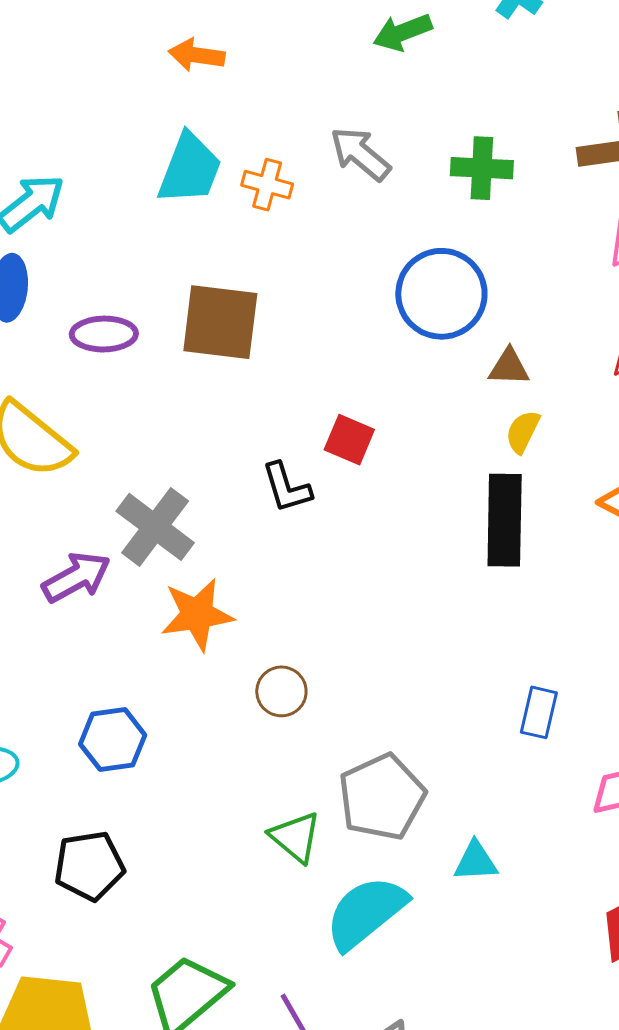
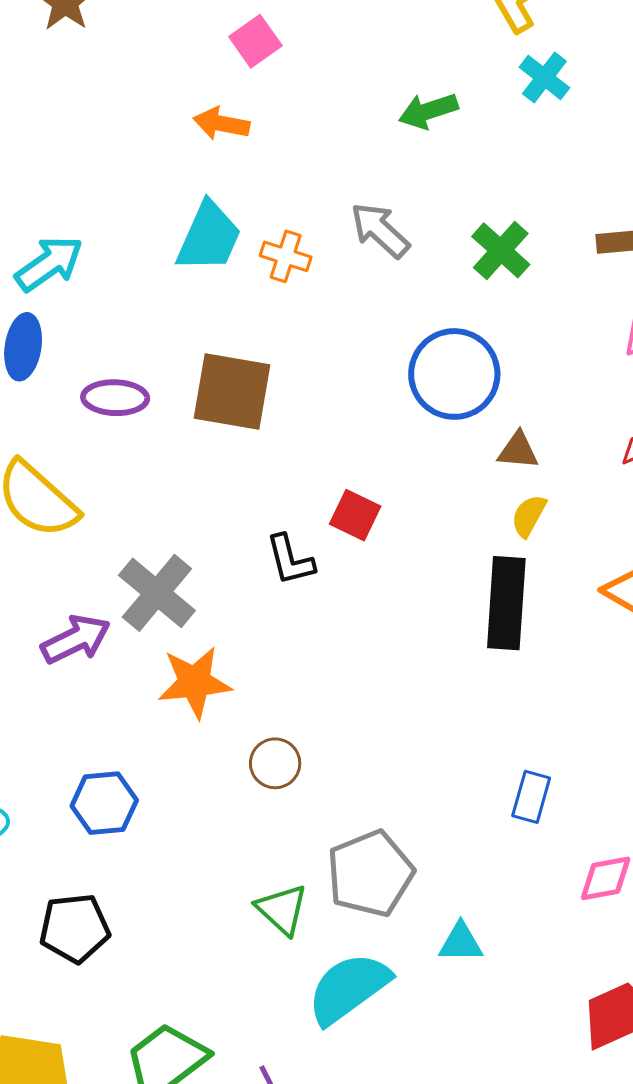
green cross: (482, 168) -> (501, 250), turned 36

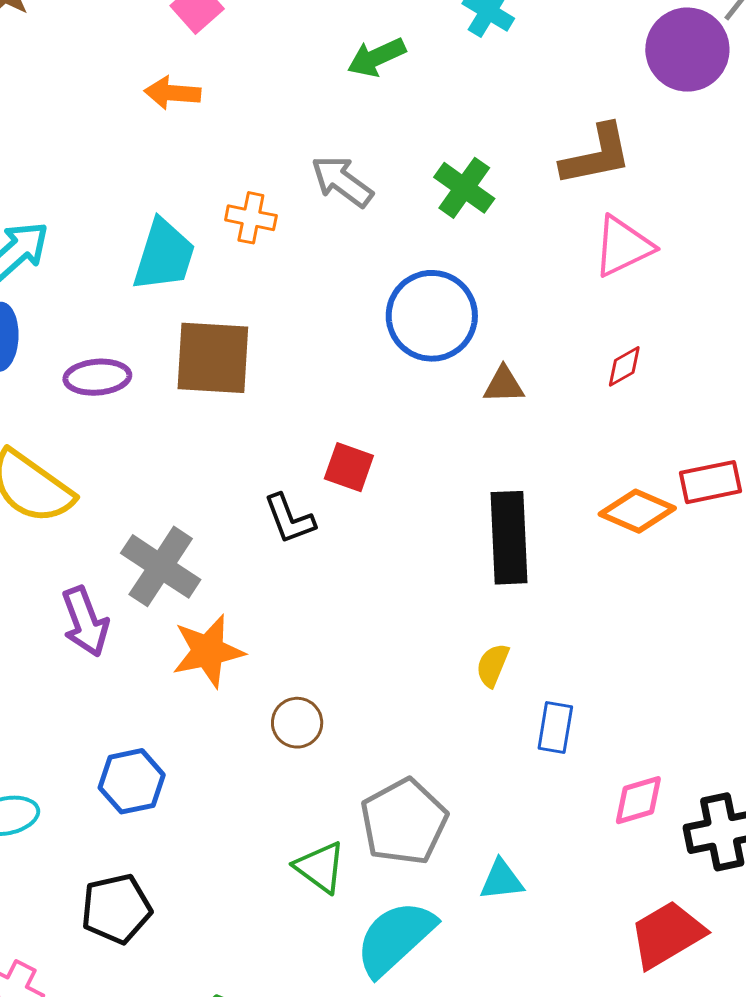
cyan trapezoid: (209, 237) -> (164, 255), moved
yellow semicircle: (529, 516) -> (493, 665), moved
purple arrow: (76, 639) -> (85, 622), turned 102

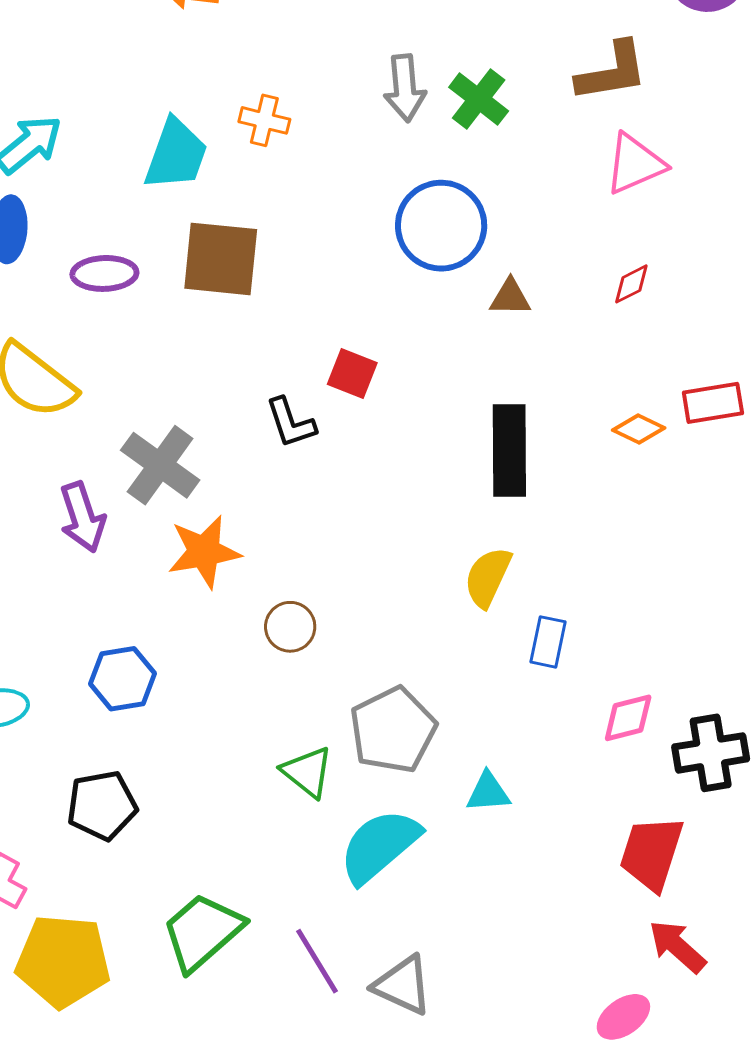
gray arrow: (342, 181) -> (405, 88), moved, turned -134
orange diamond: (637, 511) -> (639, 429), size x0.7
yellow semicircle: (493, 665) -> (488, 577), size x1.4
red trapezoid: (667, 934) -> (651, 853), turned -44

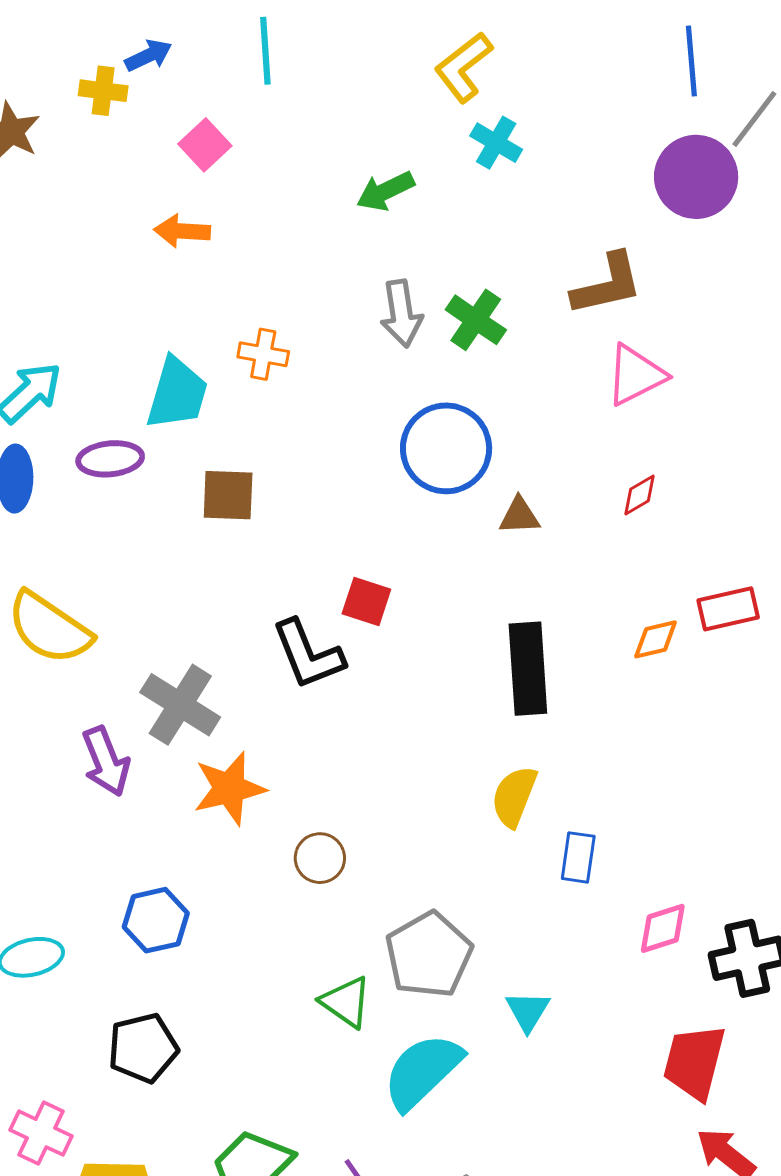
brown square: (221, 259) -> (228, 495), size x0.7
purple ellipse: (104, 273) -> (110, 459), moved
black L-shape: (291, 423) -> (308, 654), size x1.4
orange diamond: (639, 429) -> (656, 639), turned -36
cyan triangle: (488, 792) -> (528, 1011), turned -51

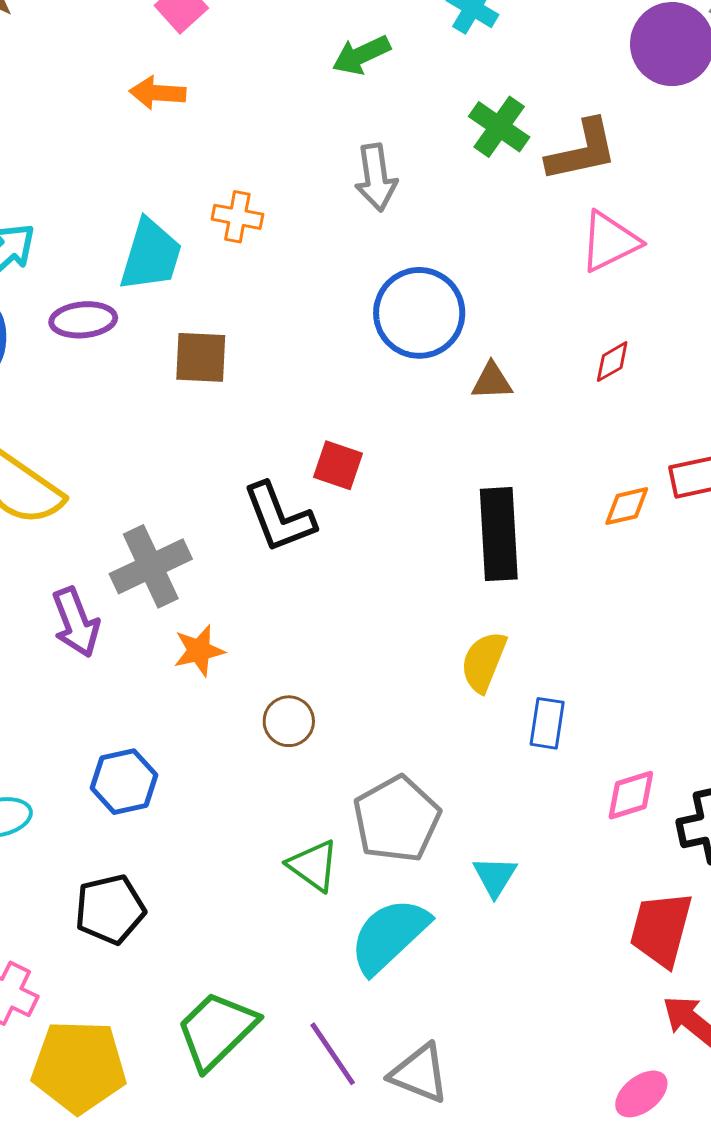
green cross: (476, 320) -> (499, 127), moved
gray cross: (180, 705) -> (151, 566), turned 32
orange star: (229, 788) -> (199, 651), size x0.7

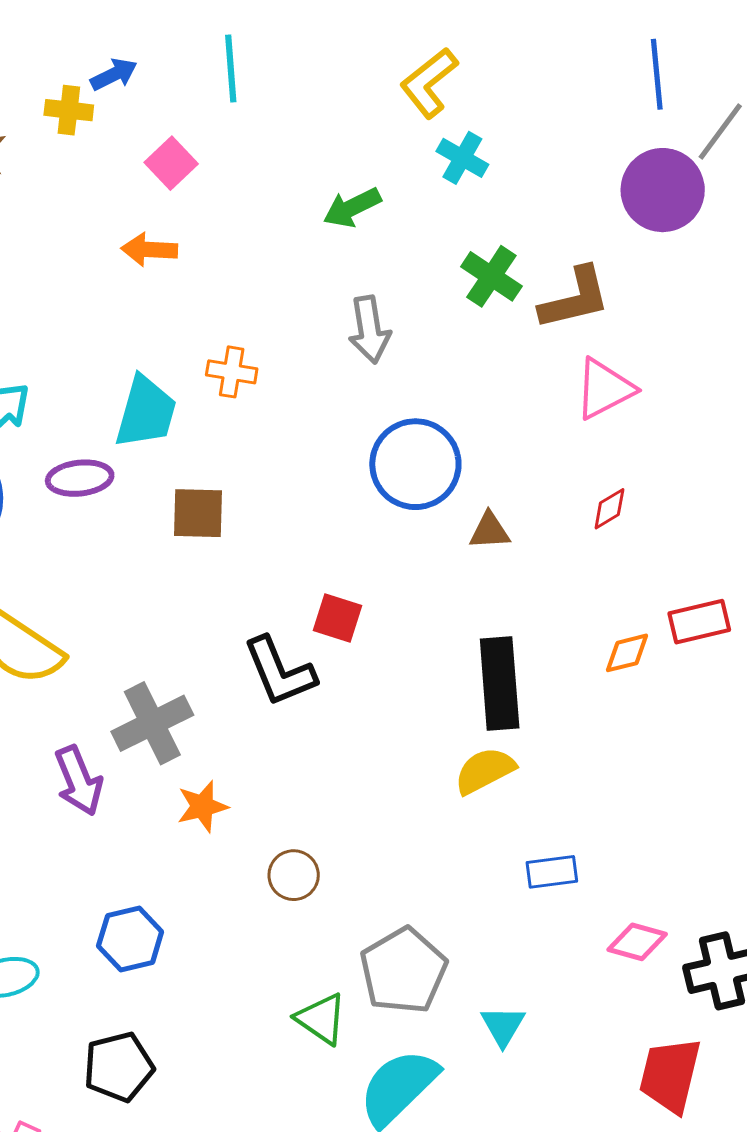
yellow semicircle: (484, 662) -> (485, 771), moved, turned 42
blue rectangle: (547, 723) -> (552, 872), turned 75
pink diamond: (631, 795) -> (637, 942), turned 34

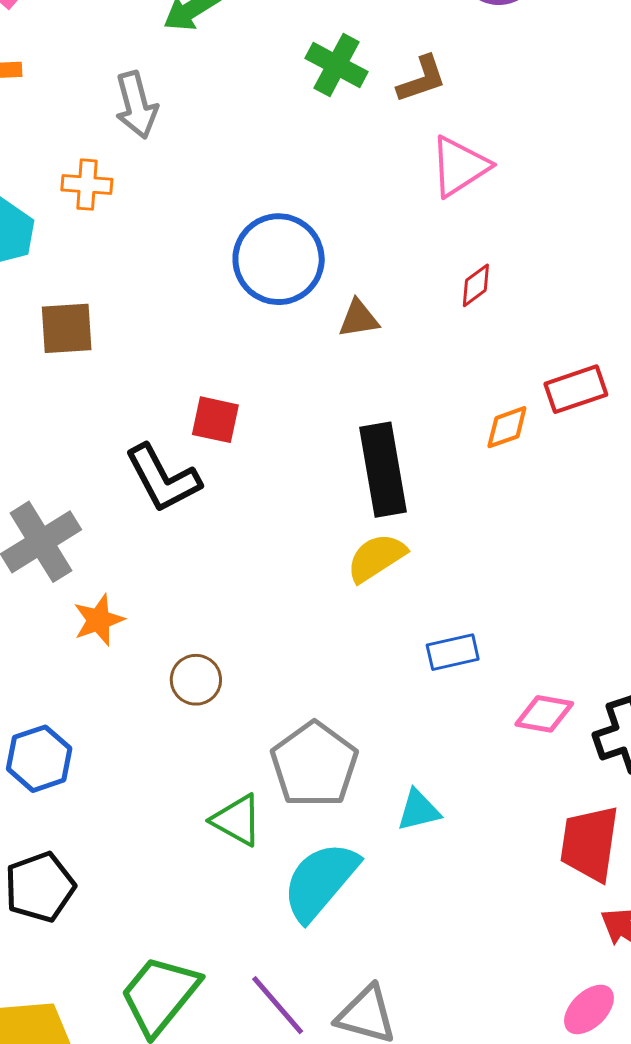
brown L-shape: (575, 298) -> (422, 79), size x0.7
gray arrow: (369, 330) -> (136, 105), moved
cyan triangle: (503, 1026) -> (418, 810), turned 51

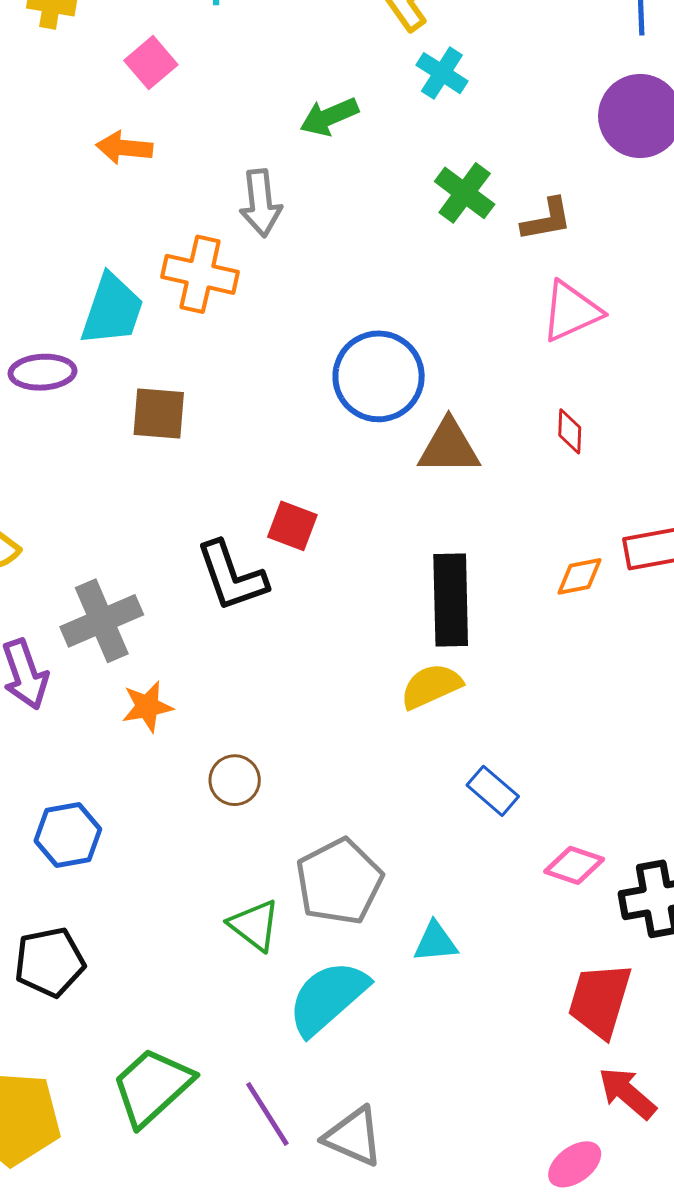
orange cross: (87, 185) -> (200, 274), size x1.5
red diamond: (476, 285) -> (570, 431), turned -60
brown triangle: (359, 319) -> (449, 447), size x1.5
blue rectangle: (453, 652) -> (493, 791), turned 45

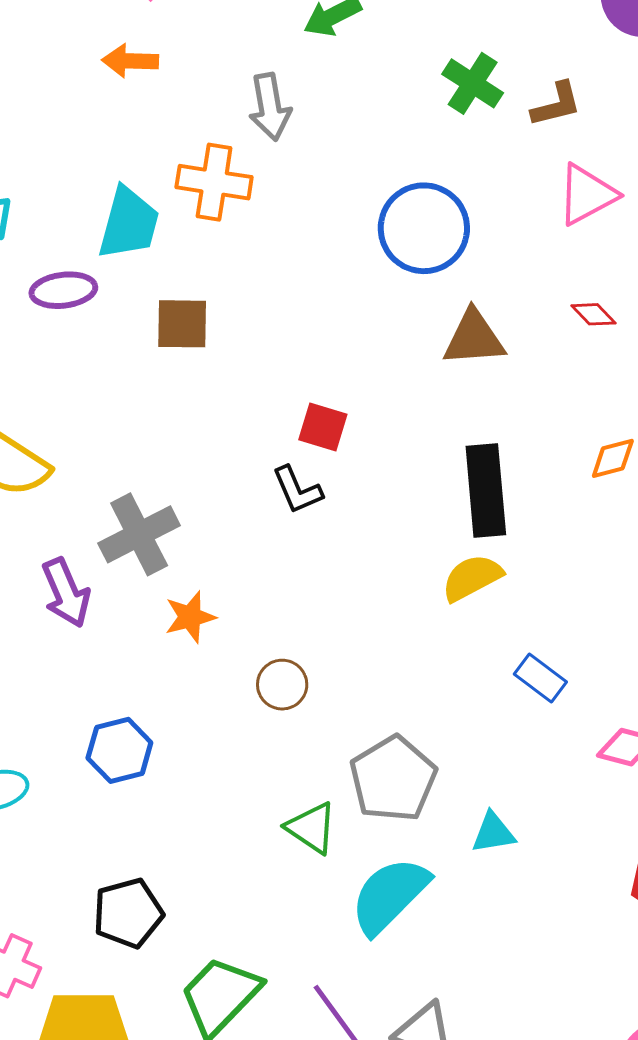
blue circle: (379, 376) -> (424, 228), moved
red diamond: (570, 431) -> (593, 314), turned -42
black L-shape: (232, 576) -> (297, 490), moved, size x0.7
black pentagon: (50, 962) -> (128, 913), moved

